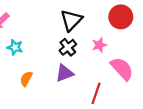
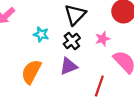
cyan star: (15, 47) -> (41, 34), moved
orange semicircle: (26, 79) -> (31, 72), size x1.6

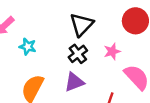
cyan star: (41, 34) -> (28, 47), moved

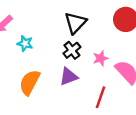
pink star: (112, 51) -> (100, 58), moved

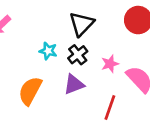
cyan star: (25, 43) -> (48, 51), moved

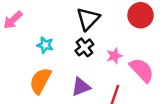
cyan star: (48, 51) -> (45, 45), moved
purple triangle: (74, 84) -> (81, 87), moved

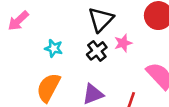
pink star: (114, 56) -> (123, 43), moved

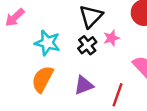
cyan star: (54, 48) -> (47, 43), size x1.5

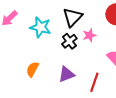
cyan star: (47, 43) -> (40, 27), moved
orange semicircle: (43, 79) -> (32, 69), size x0.7

